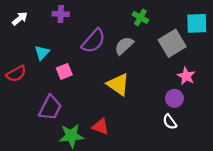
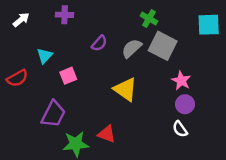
purple semicircle: (94, 41) -> (99, 43), size x0.6
gray square: (172, 43) -> (163, 46), moved, turned -32
pink star: (186, 76) -> (181, 81), moved

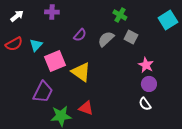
cyan square: (209, 25) -> (168, 20), turned -30
gray square: (163, 46) -> (131, 37), size x0.6
pink square: (68, 76) -> (55, 61), size x1.5
red semicircle: (17, 78) -> (14, 44), moved
yellow triangle: (125, 89) -> (81, 72), moved

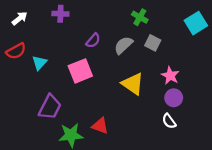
cyan triangle: (36, 45) -> (39, 63), moved
pink square: (55, 61) -> (80, 71), moved
yellow triangle: (81, 72) -> (133, 84), moved

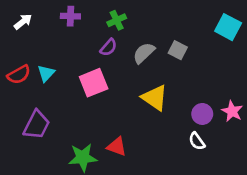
green cross: (140, 17) -> (117, 20), moved, turned 35
cyan square: (196, 23) -> (228, 27), turned -30
red semicircle: (16, 51) -> (19, 75), moved
pink star: (170, 76) -> (232, 111), moved
purple trapezoid: (50, 107) -> (37, 125), moved

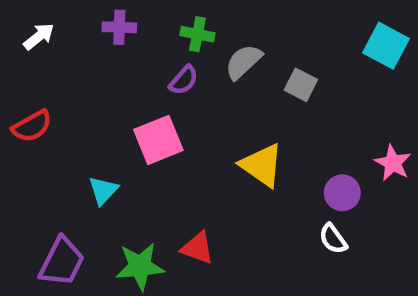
green cross: (117, 20) -> (197, 34), turned 36
gray semicircle: (144, 53) -> (243, 62), moved
cyan triangle: (46, 73) -> (103, 191), moved
pink star: (232, 111) -> (393, 163), moved
purple trapezoid: (37, 125) -> (62, 262), moved

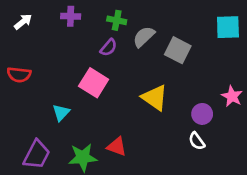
cyan square: (386, 46) -> (228, 27), turned -30
gray square: (301, 85) -> (178, 50), size x1.4
red semicircle: (32, 126) -> (19, 75), turned 35
pink square: (158, 140) -> (94, 83), turned -36

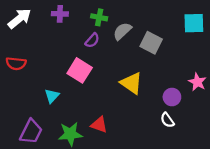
white arrow: (23, 22) -> (20, 18), size x1.5

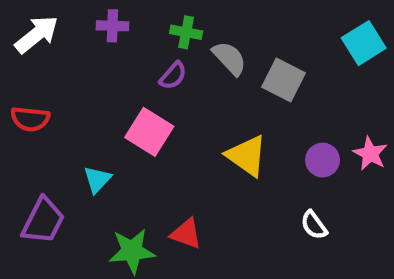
cyan square: (194, 23) -> (364, 43), turned -30
gray semicircle: (122, 31) -> (229, 58), turned 90
purple circle: (172, 97) -> (323, 160), moved
purple trapezoid: (31, 132) -> (43, 221), moved

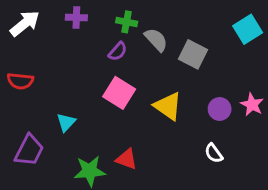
pink square: (149, 132) -> (119, 93), moved

